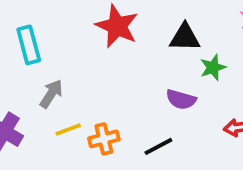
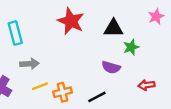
gray arrow: (51, 94) -> (29, 64), turned 54

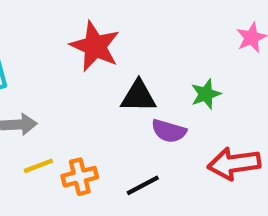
black triangle: (113, 28) -> (138, 96), moved
red arrow: (147, 85) -> (234, 164), size x1.6

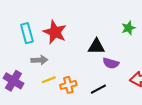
red star: (95, 46) -> (55, 32), moved
green star: (206, 94) -> (128, 28), moved

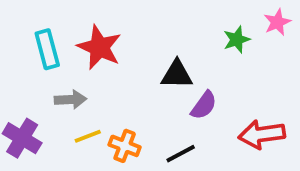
purple semicircle: (111, 63) -> (204, 105), turned -70
orange cross: (68, 85) -> (125, 146), turned 35

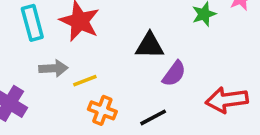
yellow line: (88, 136) -> (85, 81), moved

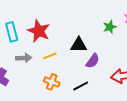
yellow line: (85, 81) -> (50, 56), moved

